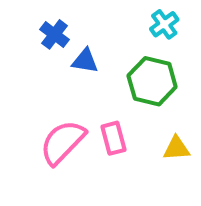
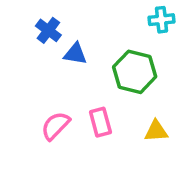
cyan cross: (164, 24) -> (162, 20), moved, turned 30
pink semicircle: (63, 142) -> (56, 126), size x0.7

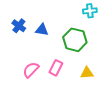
blue cross: (48, 30) -> (19, 26), moved
pink rectangle: (100, 122) -> (56, 68), turned 42

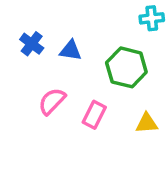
pink semicircle: (31, 70) -> (52, 101), moved

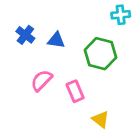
pink rectangle: (94, 115) -> (75, 91), turned -50
yellow triangle: (147, 123) -> (101, 119), moved, turned 42

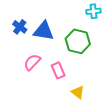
blue triangle: (56, 40) -> (44, 31), size x1.5

